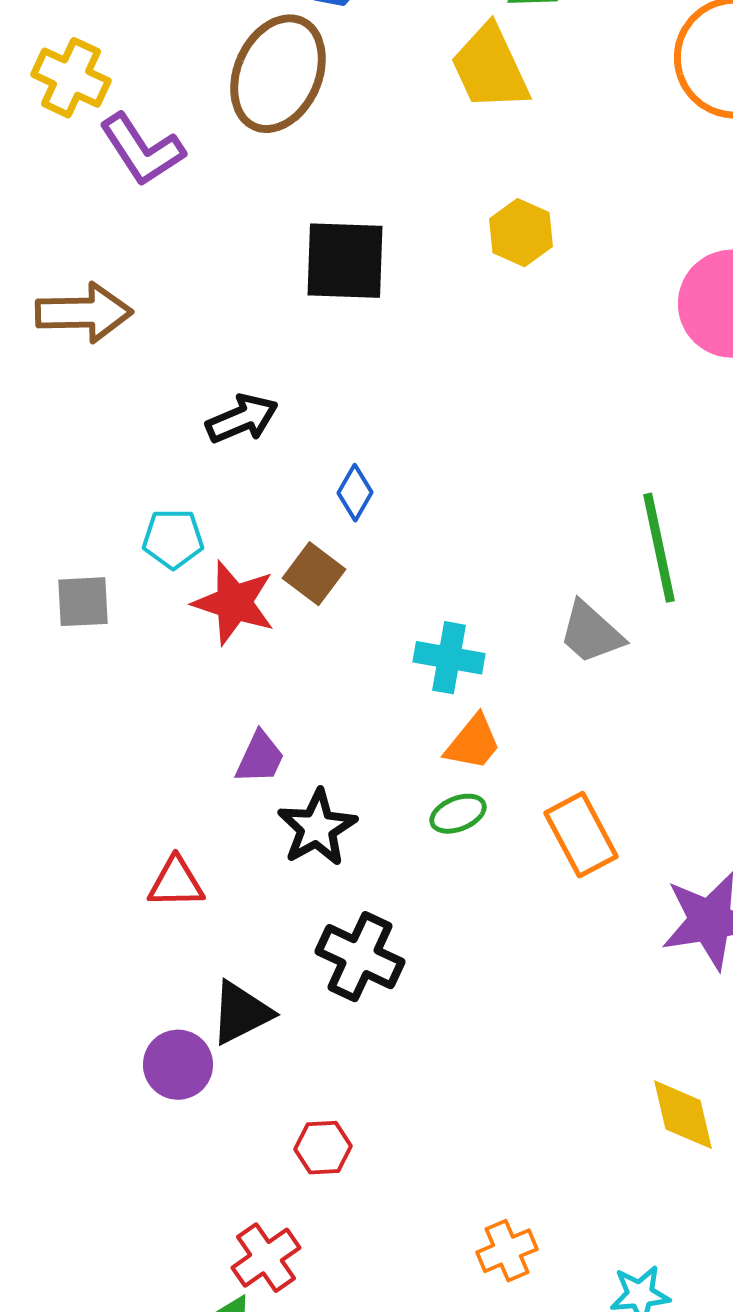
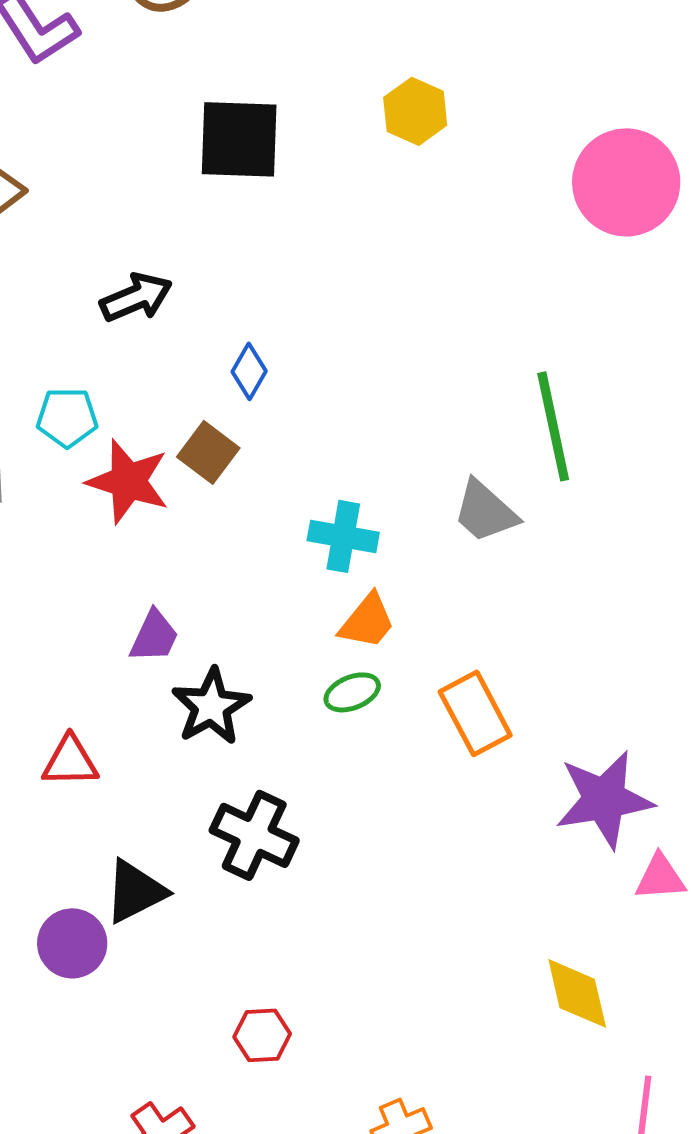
red hexagon: (323, 1148) -> (262, 1035), moved

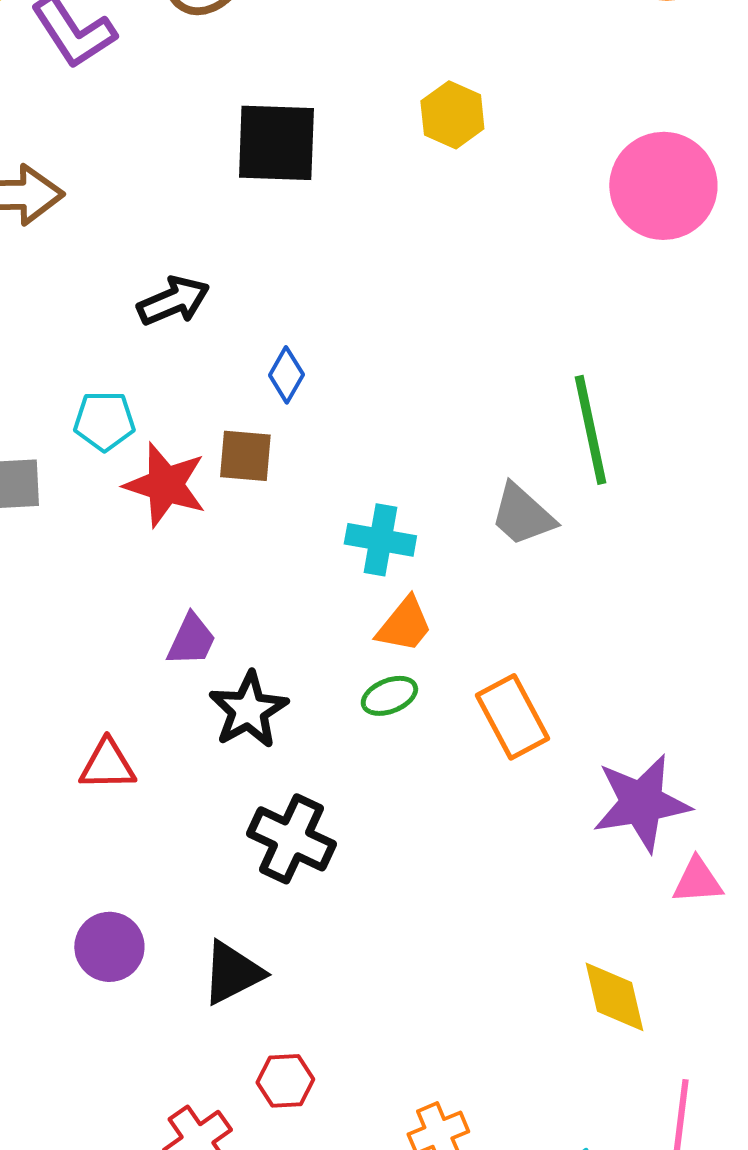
brown square: (208, 452) -> (245, 456), turned -32
black triangle: (135, 891) -> (232, 973), moved
red hexagon: (262, 1035) -> (285, 1081), moved

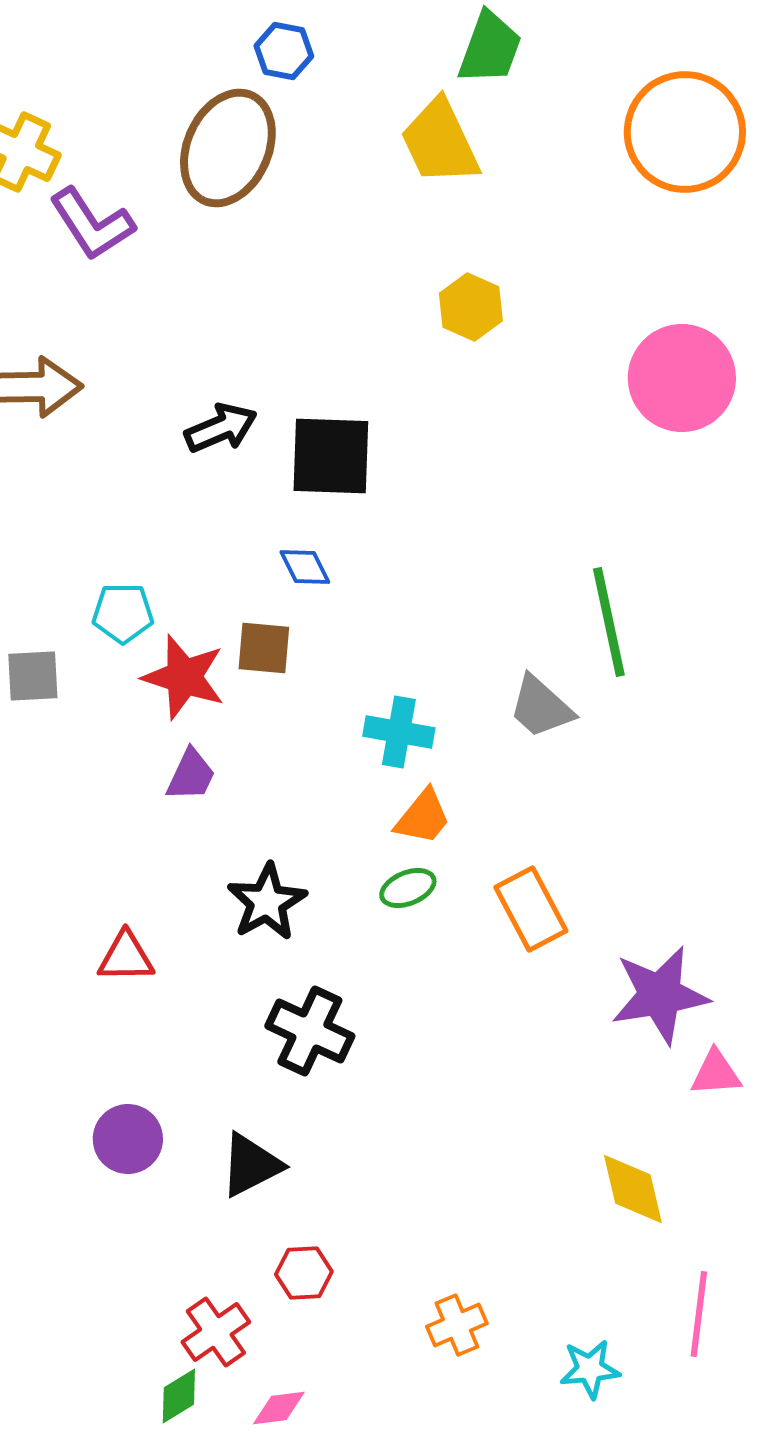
black square: (276, 143) -> (331, 456), moved
black arrow: (173, 301) -> (221, 428), moved
blue diamond: (286, 375) -> (305, 567), turned -56
purple trapezoid: (191, 640) -> (191, 775), moved

